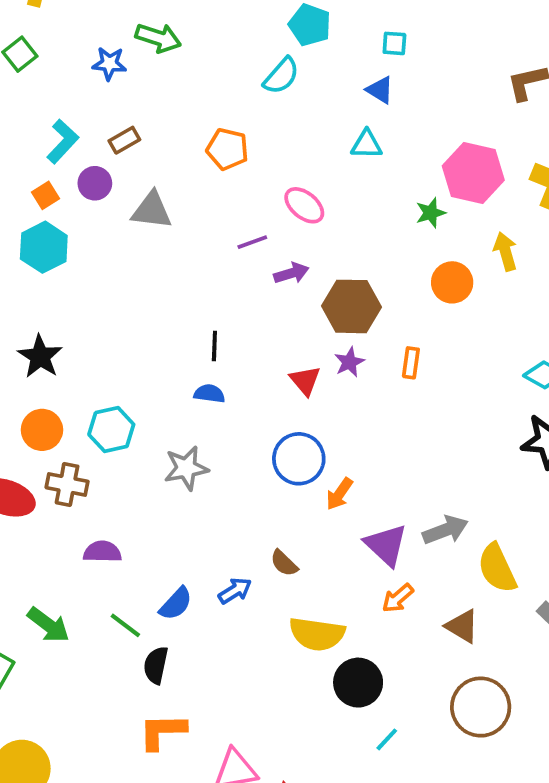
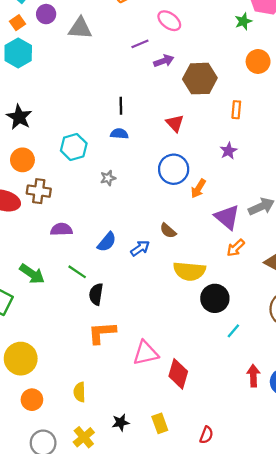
purple star: (349, 362) -> (228, 151), moved
cyan hexagon: (111, 429) -> (74, 147), moved
gray star: (186, 468) -> (108, 178), size x0.6
blue semicircle: (176, 604) -> (107, 242), moved

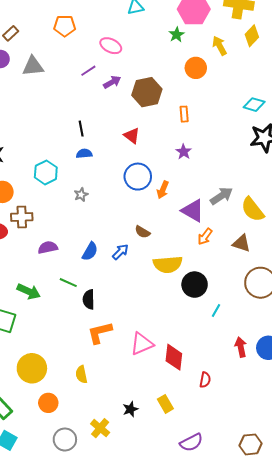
yellow semicircle: (80, 392) -> (81, 374), moved
red semicircle: (206, 435) -> (205, 380), moved

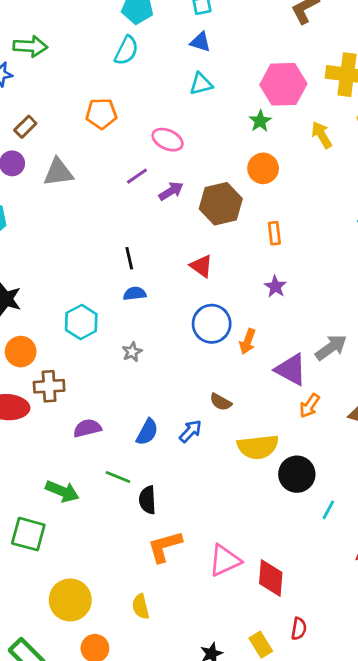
orange circle: (196, 68) -> (263, 168), moved
red semicircle: (205, 380) -> (299, 629), moved

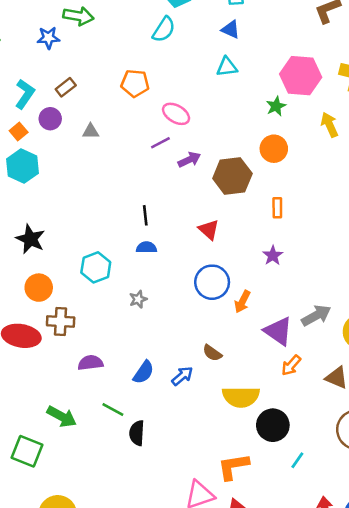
pink ellipse: (168, 140) -> (176, 114), moved
gray triangle: (58, 172) -> (91, 131), size x0.6
orange L-shape: (165, 546) -> (233, 467), moved

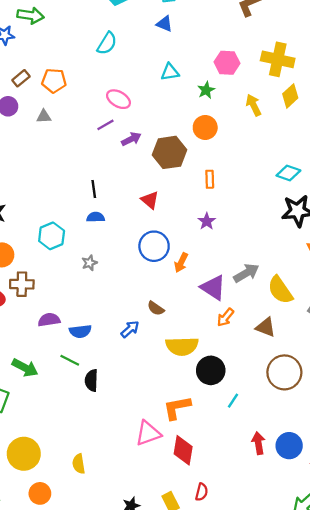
cyan semicircle: (164, 29) -> (107, 43), moved
cyan triangle: (227, 67) -> (170, 72), moved
pink hexagon: (301, 76) -> (227, 63), size x0.7
orange pentagon: (135, 83) -> (54, 81), moved
blue semicircle: (144, 372) -> (80, 331), moved, turned 50

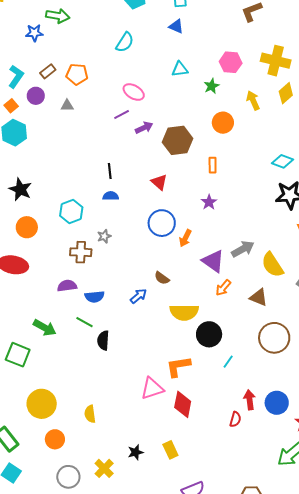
orange circle: (205, 127) -> (223, 123), moved
brown cross: (22, 284) -> (81, 252), moved
red semicircle: (202, 492) -> (235, 419), moved

